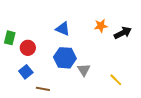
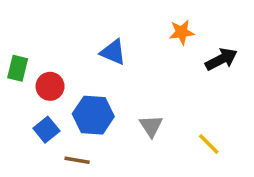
orange star: (101, 26) -> (182, 32), moved
blue hexagon: (65, 58) -> (93, 115), moved

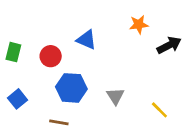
red circle: (50, 86) -> (51, 56), moved
blue square: (46, 130) -> (18, 99), moved

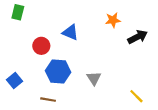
green rectangle: (13, 52) -> (18, 12), moved
yellow line: (159, 110) -> (136, 96), moved

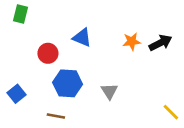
orange star: (113, 20) -> (132, 42), moved
yellow line: (136, 96) -> (171, 112), moved

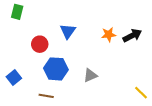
blue triangle: (82, 38) -> (68, 31), turned 42
gray triangle: (109, 91) -> (90, 75), turned 40

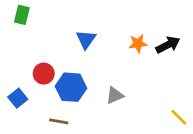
red circle: (40, 44) -> (44, 74), moved

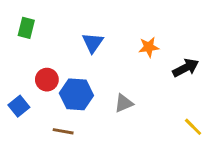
green rectangle: (22, 15) -> (26, 28), moved
black arrow: (168, 45) -> (186, 68), moved

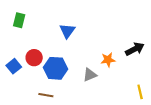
orange star: (149, 47) -> (108, 60), moved
blue square: (19, 106) -> (14, 66), moved
yellow line: (193, 127) -> (140, 92), turned 32

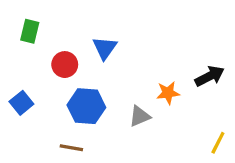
red circle: (34, 58) -> (65, 65), moved
yellow line: (140, 92) -> (218, 143), turned 40

